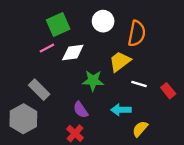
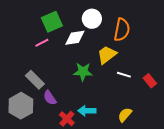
white diamond: (73, 53) -> (75, 38), moved
purple semicircle: (81, 110) -> (50, 98), moved
cyan arrow: (121, 110) -> (87, 111), moved

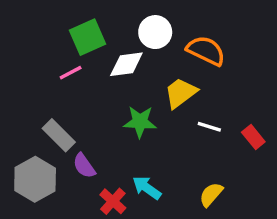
orange semicircle: (122, 30) -> (206, 51), turned -75
cyan arrow: (87, 111) -> (147, 188), turned 36

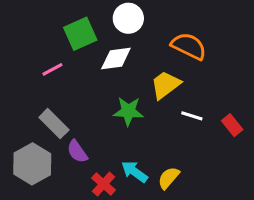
white circle: (155, 32) -> (128, 18), moved
pink line: (71, 73) -> (52, 69), moved
yellow semicircle: (211, 194) -> (169, 178), moved

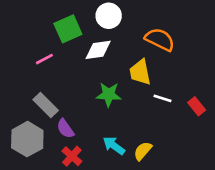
yellow trapezoid: (166, 85) -> (140, 72), turned -64
red cross: (104, 184) -> (72, 156), moved

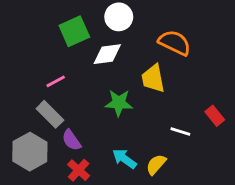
pink line: (44, 59) -> (56, 81), moved
white line: (162, 98) -> (180, 132), moved

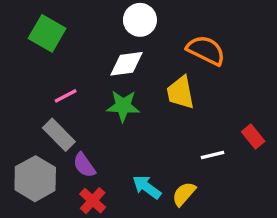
green square: (74, 31) -> (47, 33), moved, turned -36
green star: (119, 103) -> (123, 106), moved
white line: (180, 132) -> (213, 155), turned -30

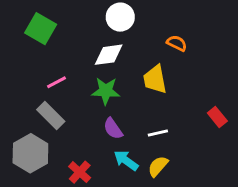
orange semicircle: (206, 50) -> (177, 43), size x0.6
white line: (213, 155) -> (158, 133), moved
purple semicircle: (84, 165) -> (113, 129), moved

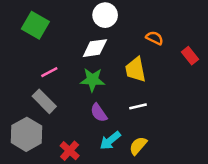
red rectangle: (217, 117) -> (190, 56), moved
white line: (158, 133) -> (138, 106), moved
cyan arrow: (126, 160) -> (110, 141), turned -75

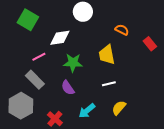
white diamond: (95, 48) -> (60, 38), moved
purple semicircle: (99, 113) -> (68, 88), moved
yellow semicircle: (138, 146) -> (119, 108), moved

